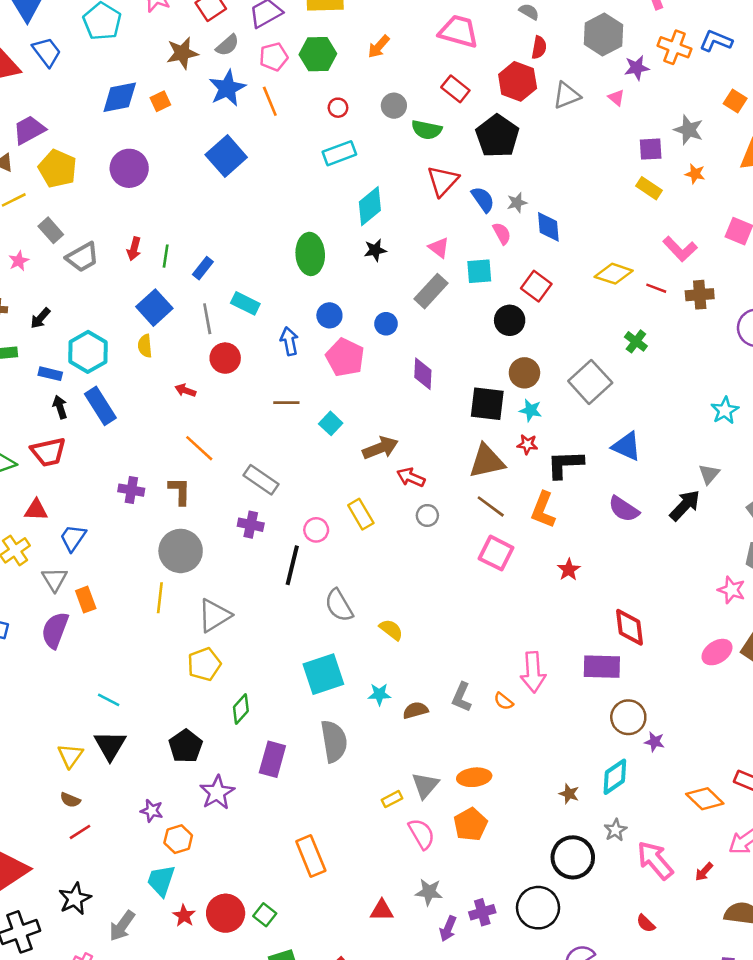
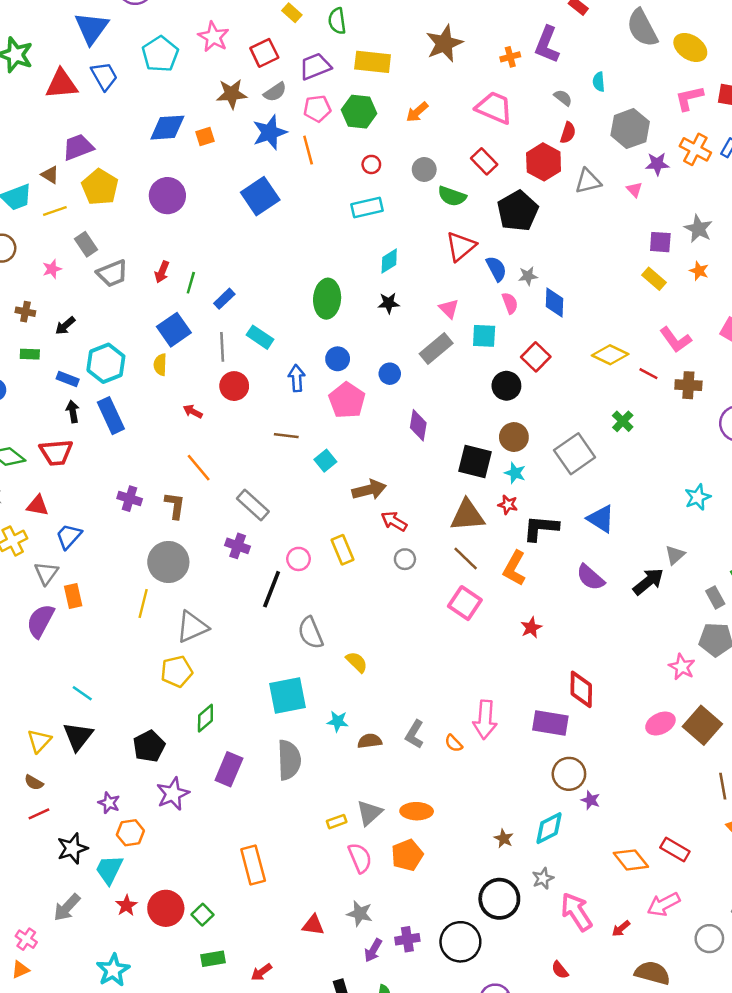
cyan diamond: (370, 206) -> (389, 261), size x0.7
black star: (75, 899) -> (72, 848), moved

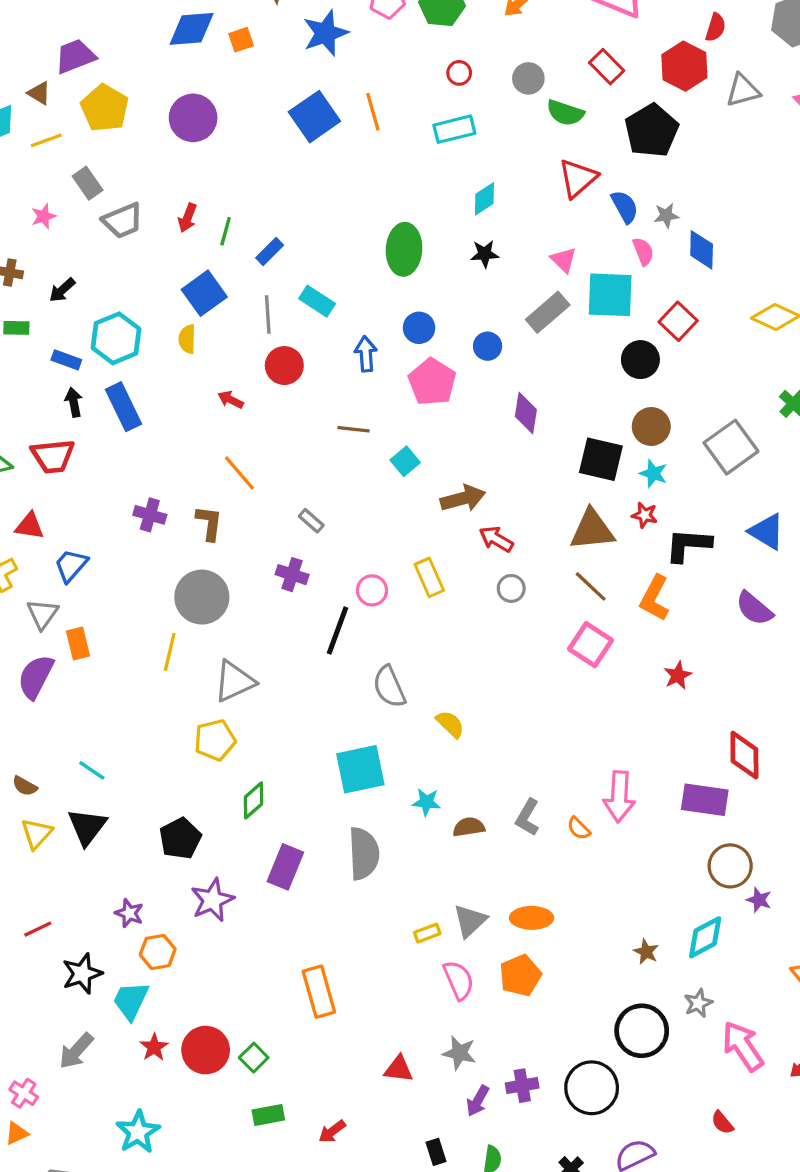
orange line: (308, 150) -> (373, 112), moved
cyan square: (484, 336) -> (610, 295), size x1.5
gray rectangle: (253, 505) -> (311, 521), size x0.6
brown semicircle: (34, 783) -> (25, 786), moved

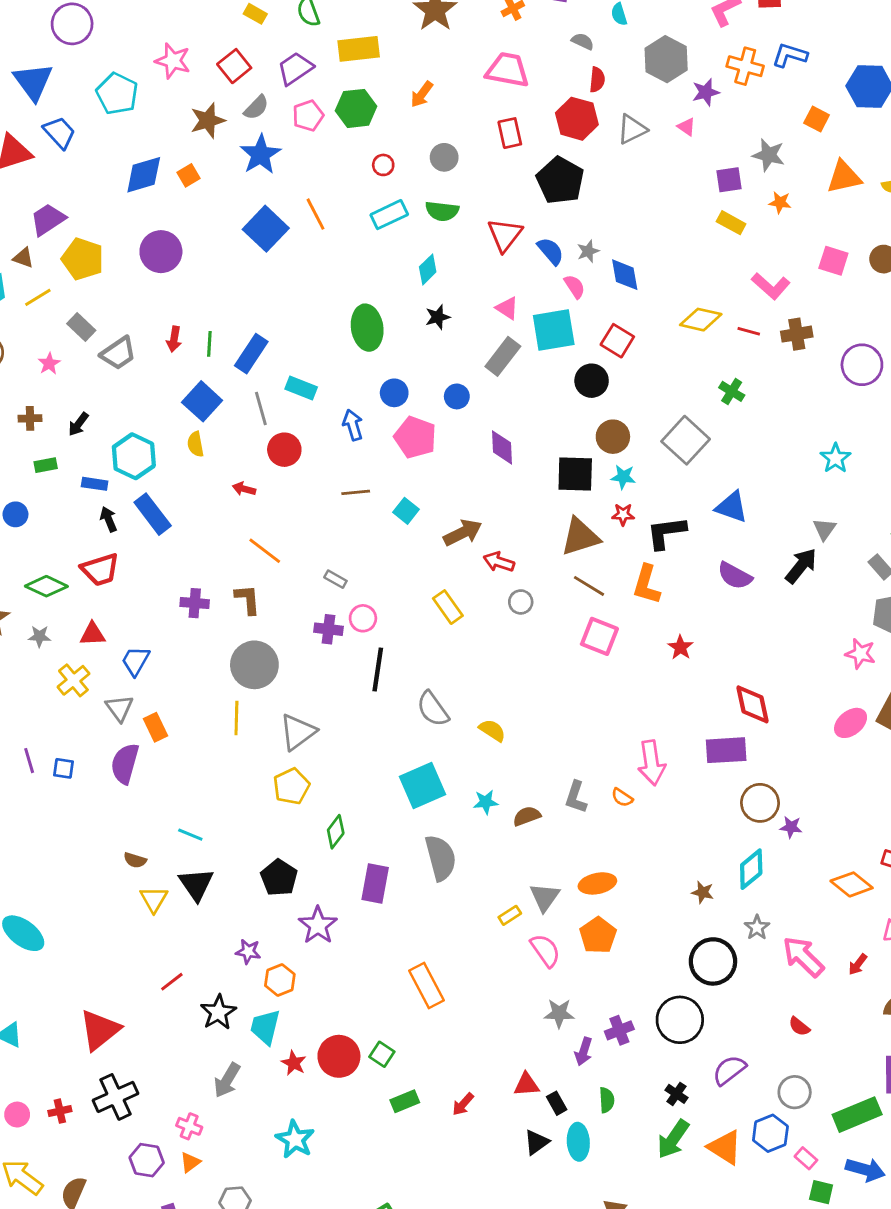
red rectangle: (607, 67) -> (510, 133), turned 44
green semicircle: (565, 113) -> (442, 211), moved
blue rectangle: (270, 252) -> (251, 354), size x1.5
pink circle: (372, 590) -> (363, 618), moved
red triangle: (399, 1069) -> (526, 1085), moved

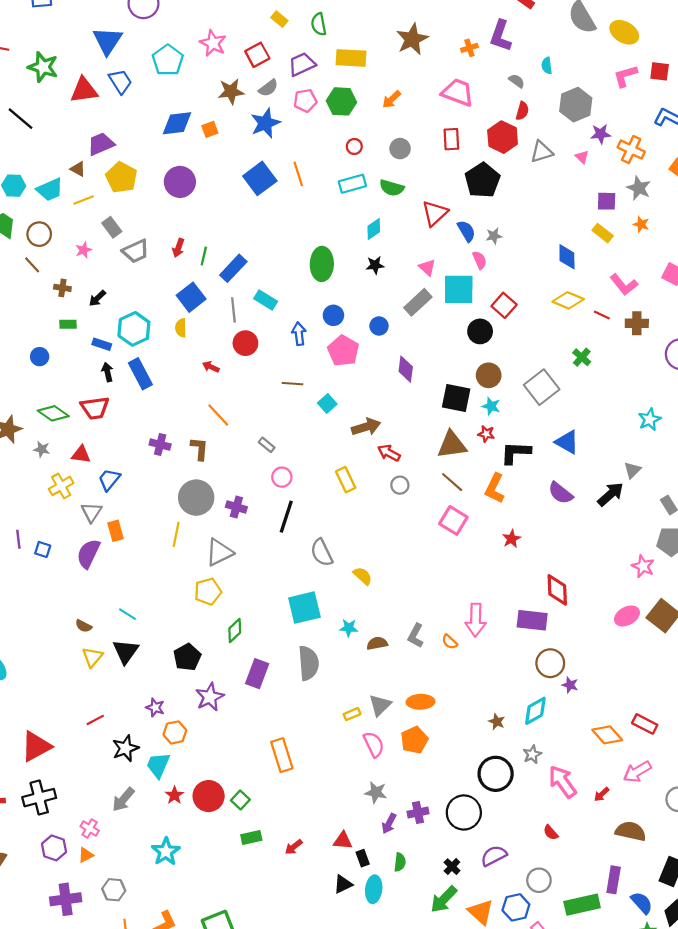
orange cross: (745, 66) -> (631, 150), moved
blue diamond: (625, 275) -> (567, 257), moved
purple cross: (328, 629) -> (236, 507), moved

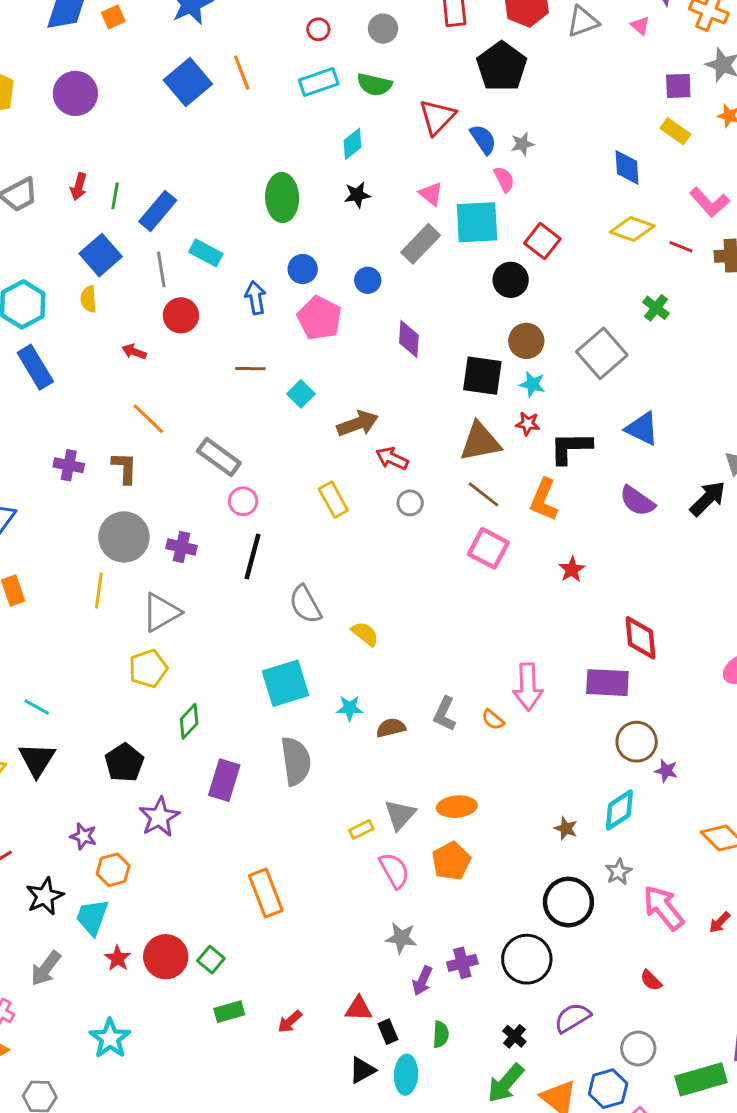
gray rectangle: (267, 445) -> (219, 457), size x1.8

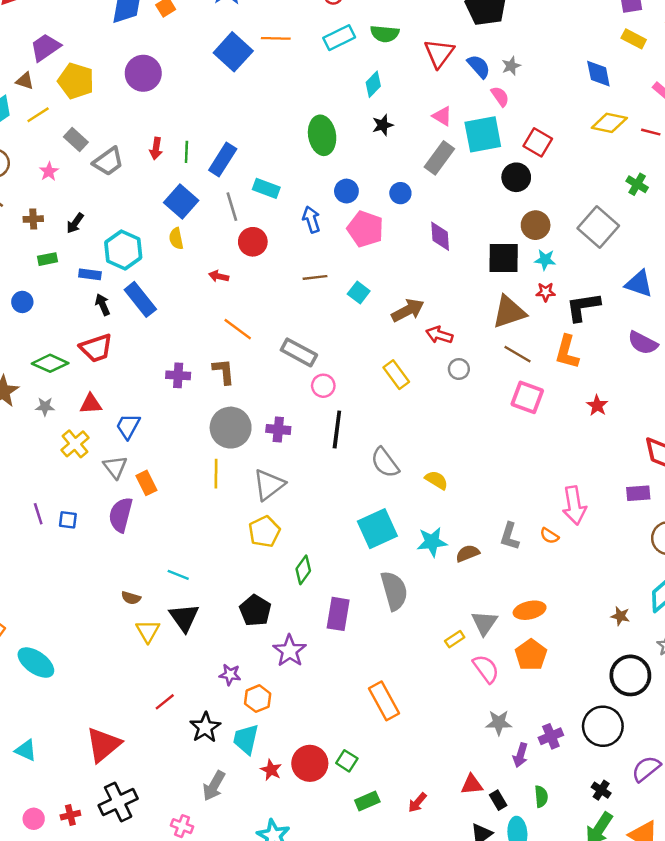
orange line: (242, 73) -> (276, 38), turned -60
purple rectangle: (607, 683) -> (638, 493), size x0.7
cyan star: (350, 708) -> (432, 542), size x1.4

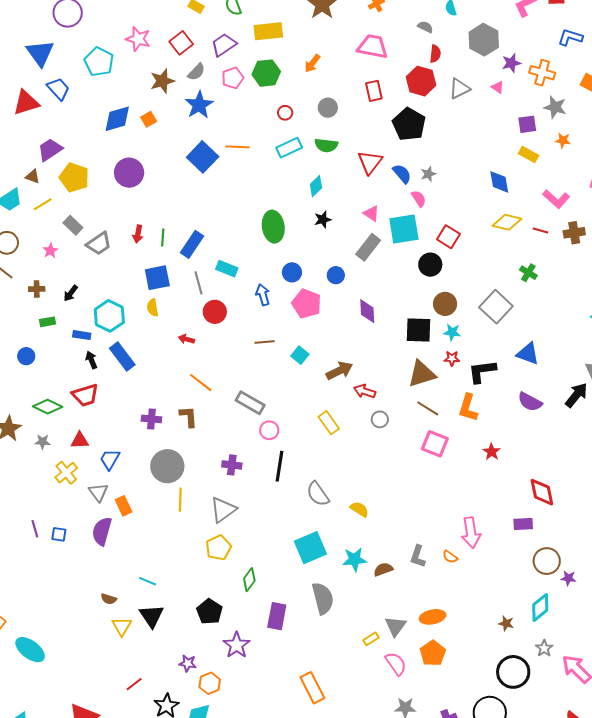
blue square: (181, 202) -> (157, 278), turned 36
gray circle: (231, 428) -> (167, 466), moved

